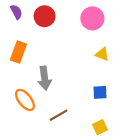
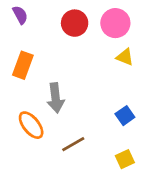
red circle: (45, 16) -> (75, 23), moved
yellow triangle: (102, 54) -> (125, 57), moved
blue square: (100, 92) -> (125, 116), turned -32

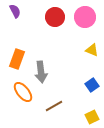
yellow triangle: (125, 57) -> (92, 50), moved
orange rectangle: (23, 65) -> (17, 59), moved

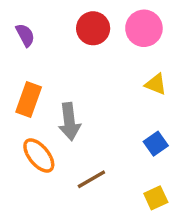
purple semicircle: (15, 11) -> (25, 35), moved

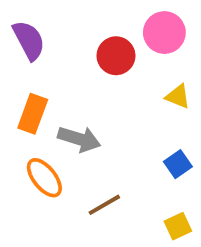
red circle: (93, 28) -> (116, 56), moved
purple semicircle: (25, 35) -> (29, 40), size x1.5
gray arrow: (69, 122) -> (79, 139), turned -66

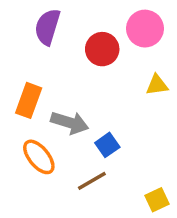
purple semicircle: (29, 40) -> (47, 27), moved, turned -135
yellow triangle: (178, 96) -> (157, 85), turned -30
blue square: (178, 164) -> (107, 145), moved

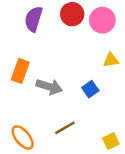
red circle: (102, 49) -> (72, 14), moved
blue square: (107, 145) -> (90, 89), moved
orange ellipse: (39, 157) -> (23, 137), moved

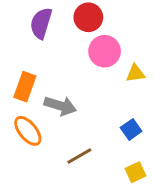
pink circle: (102, 20) -> (105, 51), moved
blue square: (90, 89) -> (131, 129), moved
orange ellipse: (23, 137) -> (28, 131), moved

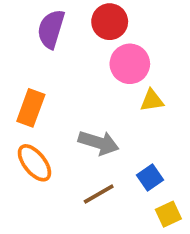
yellow triangle: (136, 73) -> (152, 100), moved
gray arrow: (60, 106) -> (99, 143), moved
blue square: (131, 129) -> (150, 178), moved

